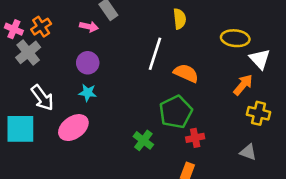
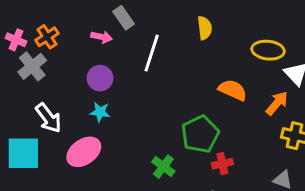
white line: (155, 54) -> (152, 53), moved
orange semicircle: (186, 73) -> (233, 90), moved

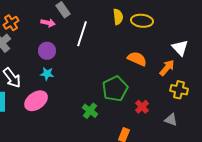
yellow ellipse: (268, 50) -> (142, 21), moved
red cross: (222, 164) -> (142, 107), moved, turned -32

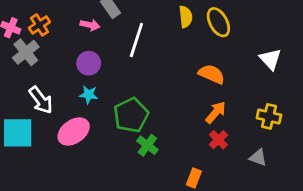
yellow ellipse: (142, 21) -> (218, 22), turned 55
orange arrow: (167, 68) -> (216, 112), moved
green pentagon: (115, 89) -> (131, 115), moved

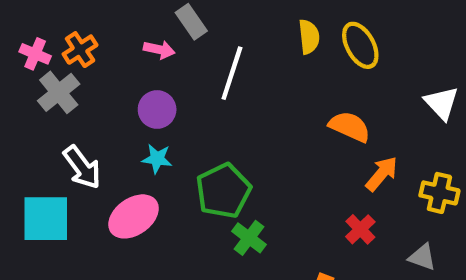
orange arrow: (216, 112) -> (382, 174), moved

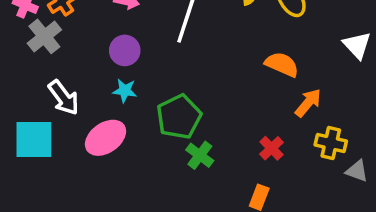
yellow cross: (439, 193) -> (331, 143), moved
red cross: (360, 229) -> (271, 148), moved
gray triangle: (422, 257) -> (357, 171), moved

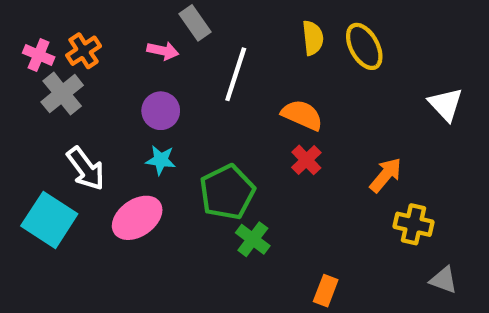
orange semicircle: (282, 64) -> (302, 115), moved
cyan square: (34, 140) -> (49, 220), turned 33
red cross: (271, 148) -> (306, 160), moved
gray triangle: (357, 171) -> (443, 280), moved

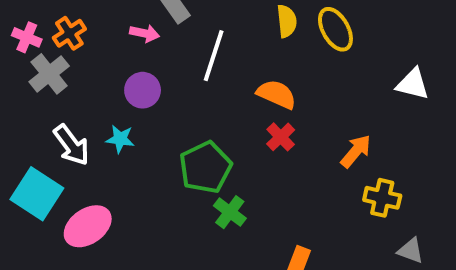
white triangle: (446, 104) -> (413, 84), turned -33
cyan star: (161, 160) -> (120, 139), moved
pink ellipse: (137, 218) -> (88, 226), moved

